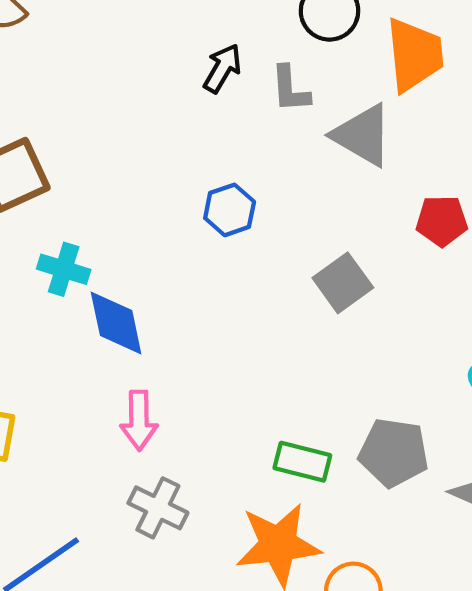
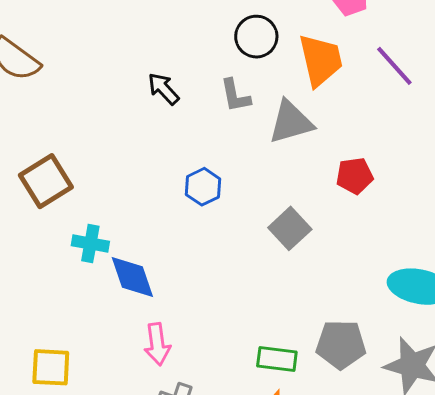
black arrow: (222, 68) -> (163, 89), moved, turned -66
gray triangle: (362, 135) -> (291, 122), turned -39

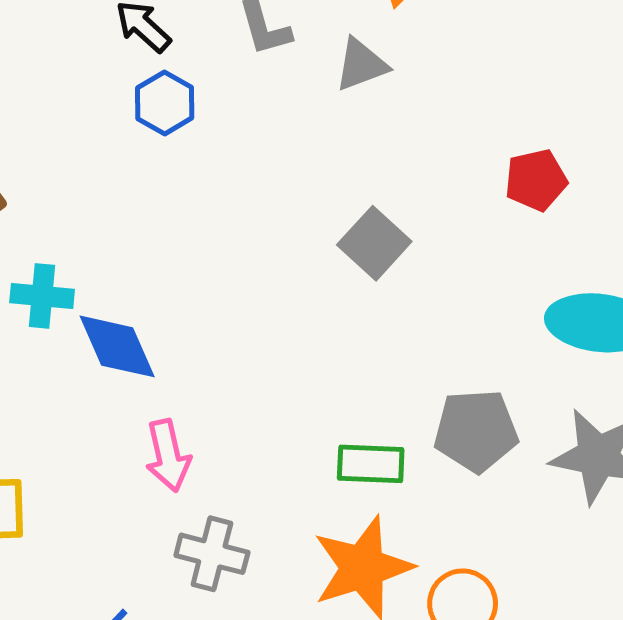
gray triangle: (291, 122) -> (361, 65), size x0.7
red pentagon: (355, 176) -> (536, 180), moved
blue hexagon: (203, 187) -> (165, 103), moved

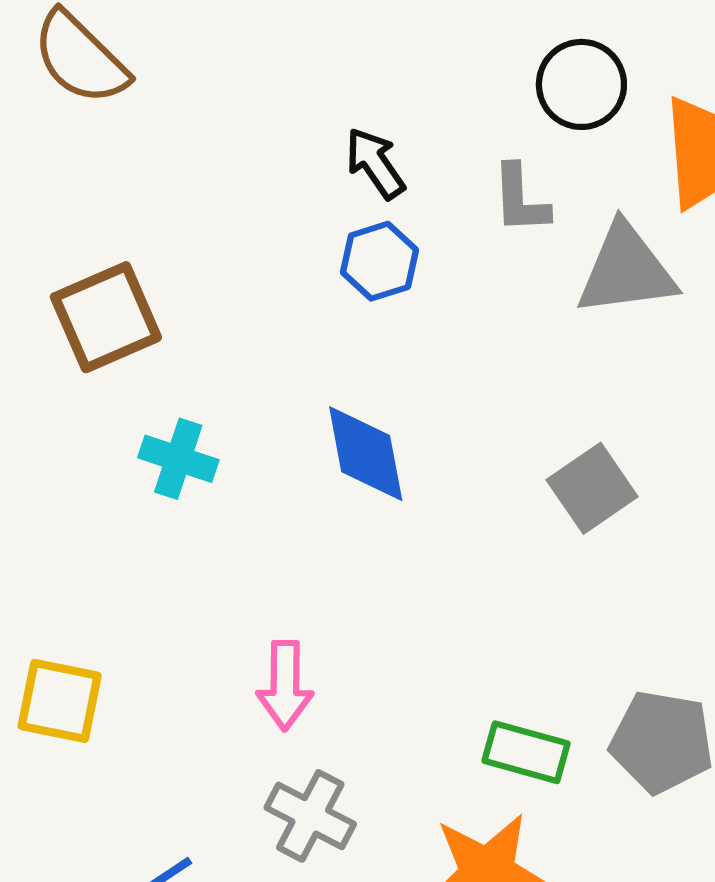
gray triangle: (361, 65) -> (626, 270), size x1.5
blue diamond: (117, 346) -> (366, 454), moved

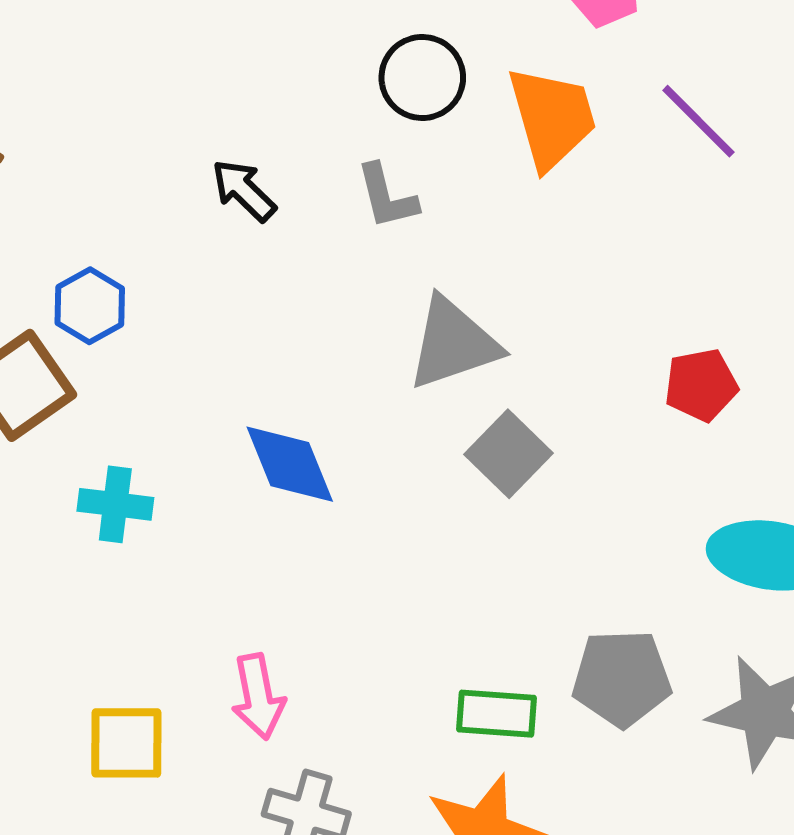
blue hexagon: (379, 261) -> (90, 306), moved
gray triangle: (626, 270) -> (453, 343), moved
yellow square: (60, 701) -> (126, 743), moved

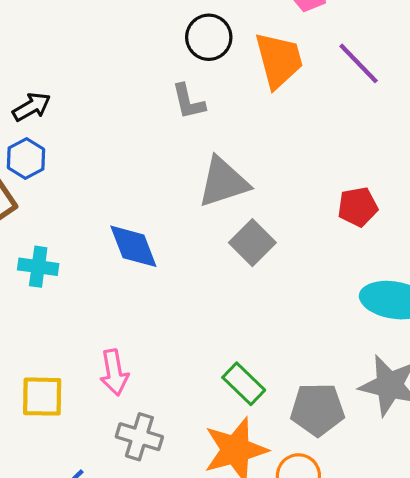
black arrow: (244, 190) -> (32, 107), moved, turned 105
gray pentagon: (622, 678) -> (317, 409), moved
green rectangle: (497, 714) -> (244, 384), turned 39

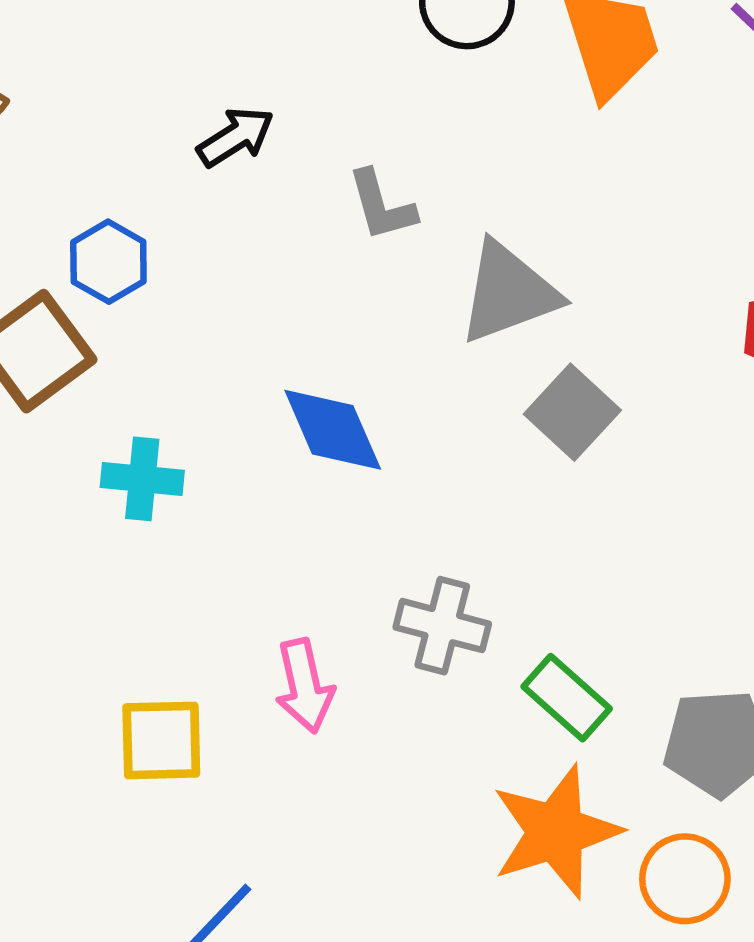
gray L-shape: (188, 102) -> (382, 205), moved
black arrow: (32, 107) -> (236, 137), moved
gray cross: (139, 437) -> (442, 626), moved

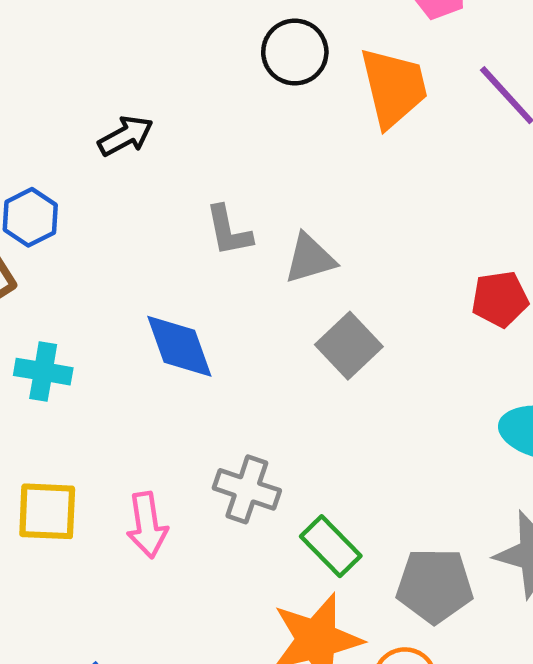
gray L-shape: (382, 205) -> (229, 231), moved
gray triangle: (508, 293) -> (310, 259), size x0.7
yellow square: (161, 740) -> (47, 511), moved

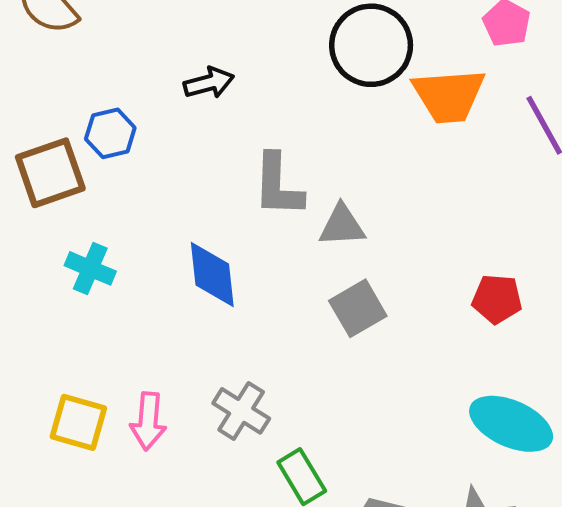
black circle: (295, 52) -> (371, 45), size x1.4
orange trapezoid: (394, 87) -> (449, 96), turned 86
gray L-shape: (229, 231) -> (278, 185), size x1.4
yellow square: (47, 511) -> (78, 422), moved

